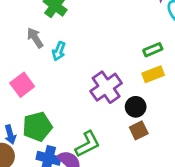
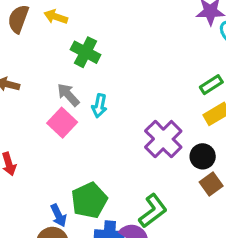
pink square: (22, 85) -> (62, 123), moved

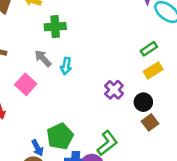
green cross: (86, 52) -> (55, 27), turned -30
pink square: (62, 123) -> (26, 84), moved
purple cross: (163, 139) -> (114, 90), size x0.7

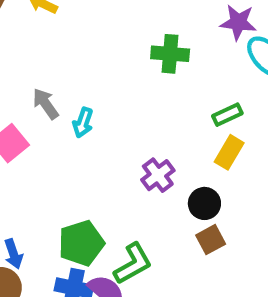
green cross: (55, 27) -> (170, 54), moved
yellow rectangle: (153, 70) -> (229, 152), turned -36
green pentagon: (60, 136) -> (81, 243), moved

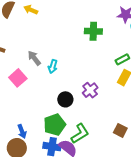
black circle: (204, 203) -> (65, 99), moved
brown square: (211, 240) -> (120, 130), moved, turned -32

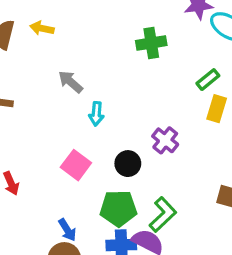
gray arrow: (34, 58) -> (70, 82), moved
pink square: (18, 78) -> (76, 165), moved
green pentagon: (55, 125) -> (118, 208), turned 30

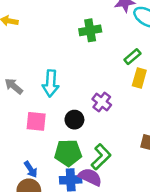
gray arrow: (70, 82) -> (14, 86), moved
cyan arrow: (96, 114) -> (51, 83), size x1.5
pink square: (76, 165) -> (36, 121), turned -30

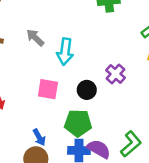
gray arrow: (14, 86) -> (35, 38), moved
green L-shape: (101, 157) -> (131, 144), moved

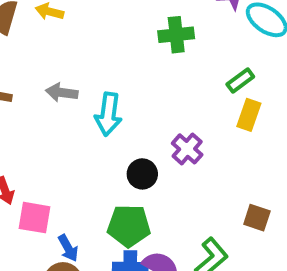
gray arrow: (35, 38) -> (62, 93), turned -36
pink square: (48, 89) -> (35, 218), moved

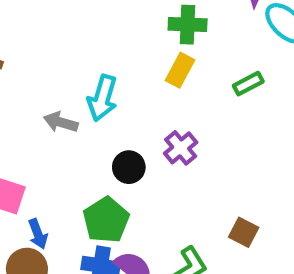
gray arrow: (62, 93) -> (61, 122), moved
yellow rectangle: (249, 115) -> (180, 70), moved
green pentagon: (129, 226) -> (106, 220), turned 30

